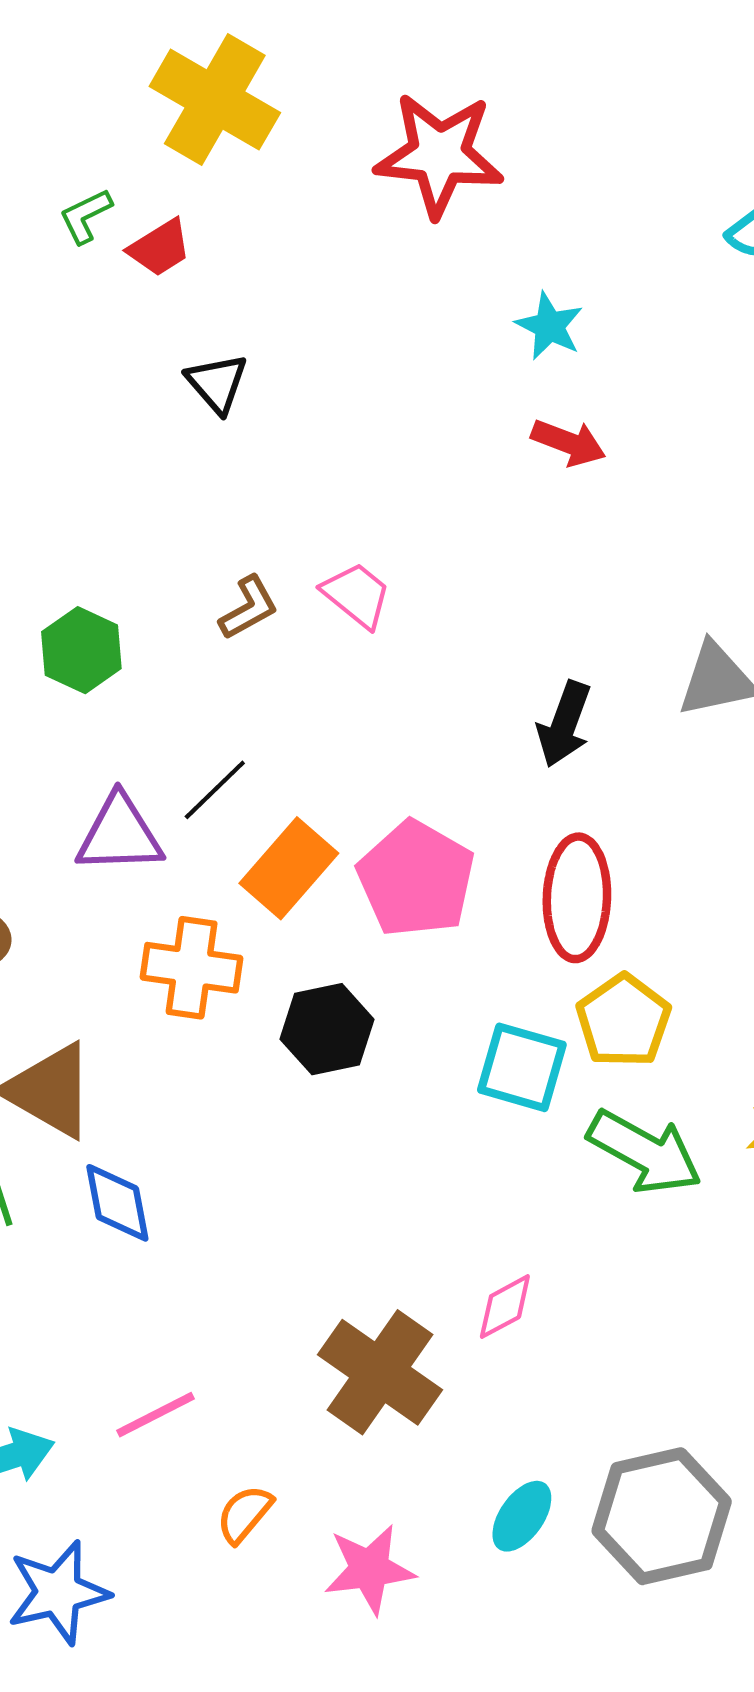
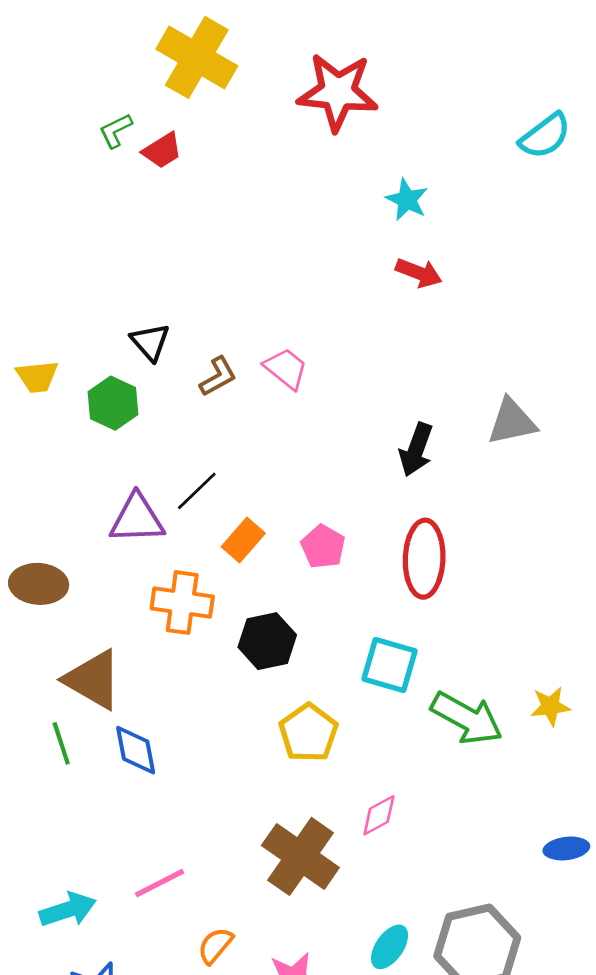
black triangle: (217, 383) -> (150, 342), moved
orange rectangle: (289, 868) -> (243, 540), size x0.7
pink pentagon: (416, 879) -> (323, 547), size x0.6
yellow pentagon: (624, 1021) -> (308, 733), moved

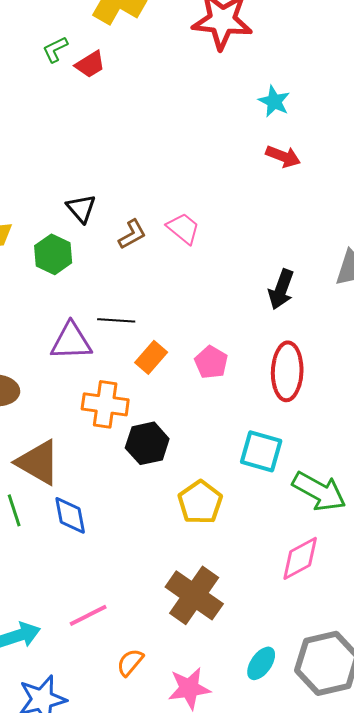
black line: (197, 491) -> (116, 320), turned 48
black hexagon: (267, 641) -> (147, 443), moved
pink diamond: (379, 815) -> (300, 558), moved, size x1.4

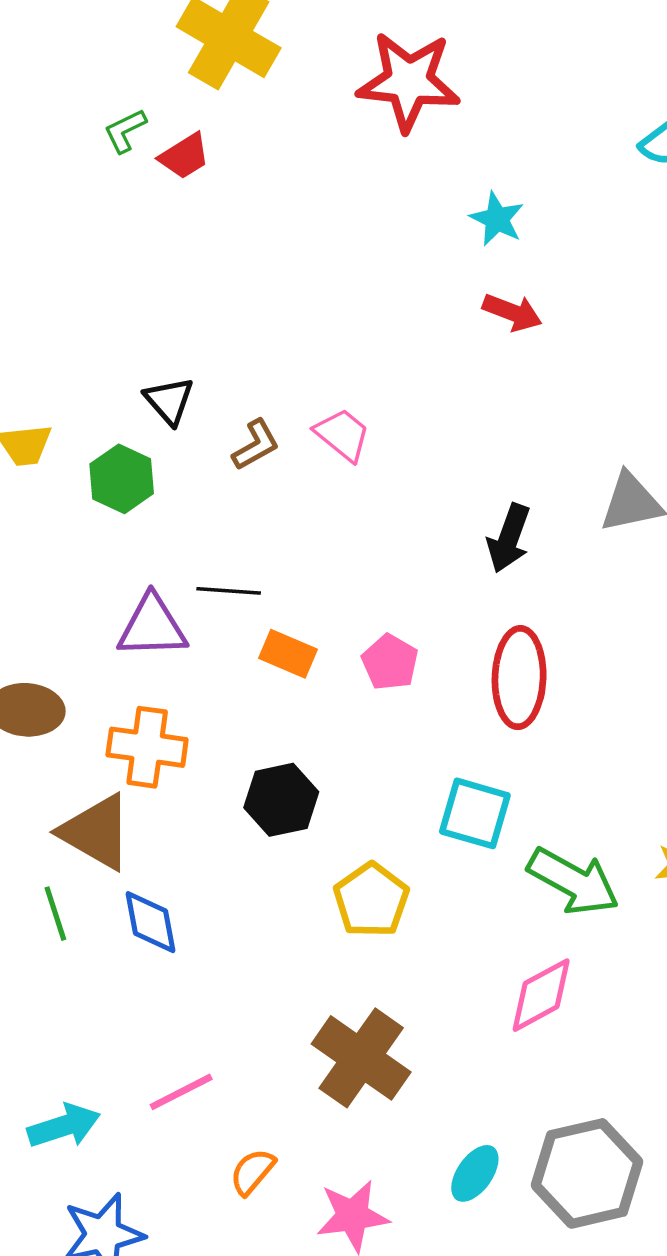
orange rectangle: (151, 357) -> (288, 654), turned 72
orange cross: (105, 404) -> (147, 747), moved

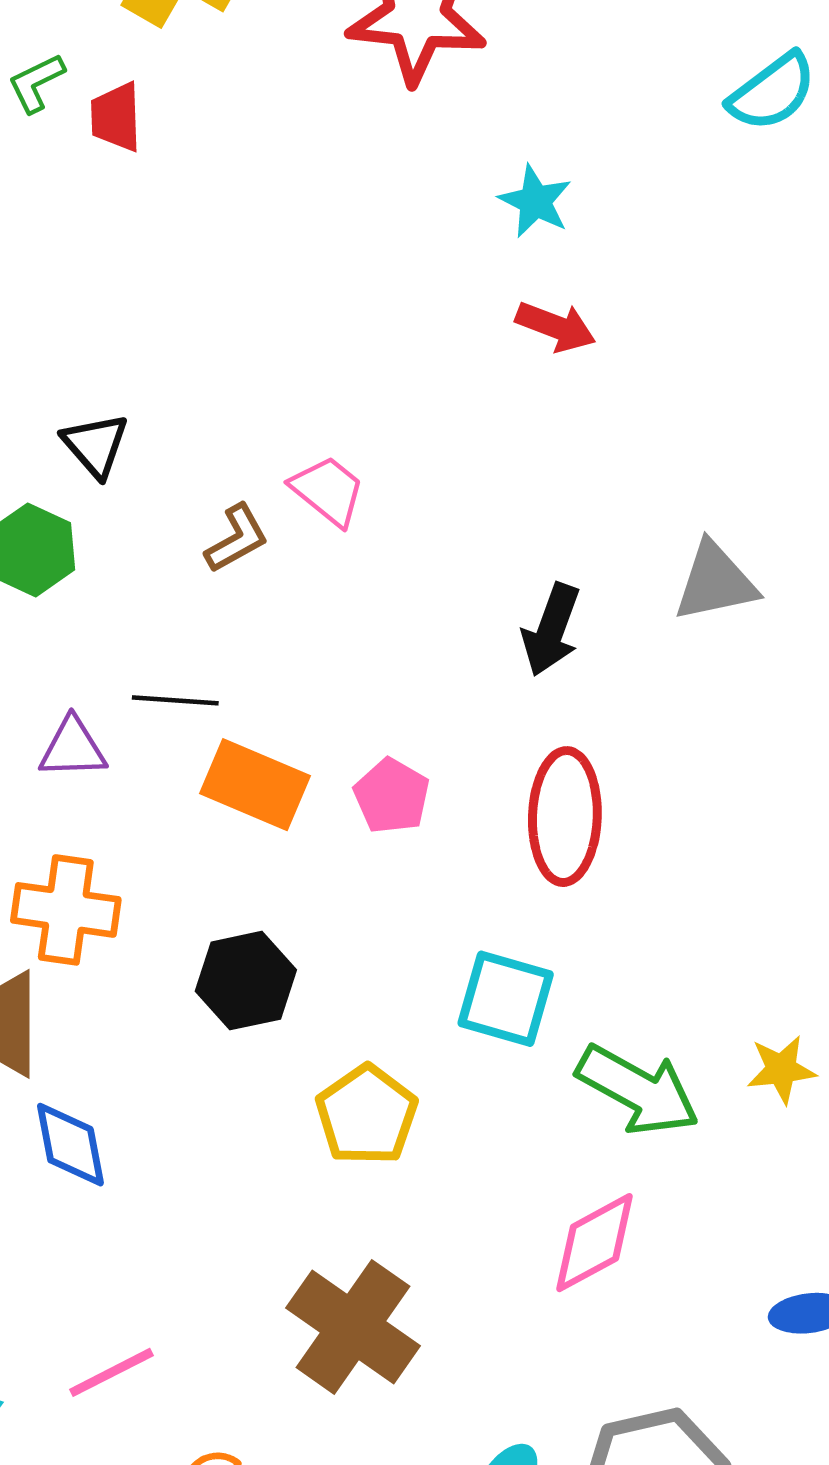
red trapezoid: (184, 156) -> (116, 117), turned 120
brown L-shape: (256, 445) -> (237, 539), moved
purple triangle: (152, 627) -> (73, 748), size x0.7
orange rectangle: (288, 654) -> (255, 785), size x1.4

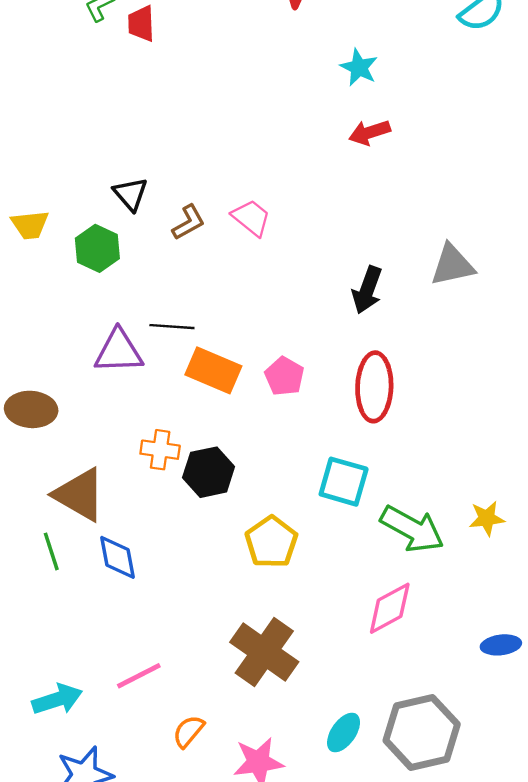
red arrow: (556, 327) -> (370, 133), turned 141
brown L-shape: (237, 539) -> (188, 222), moved
purple triangle: (73, 748) -> (119, 351), size x1.4
orange cross: (66, 910) -> (160, 450), moved, size x0.7

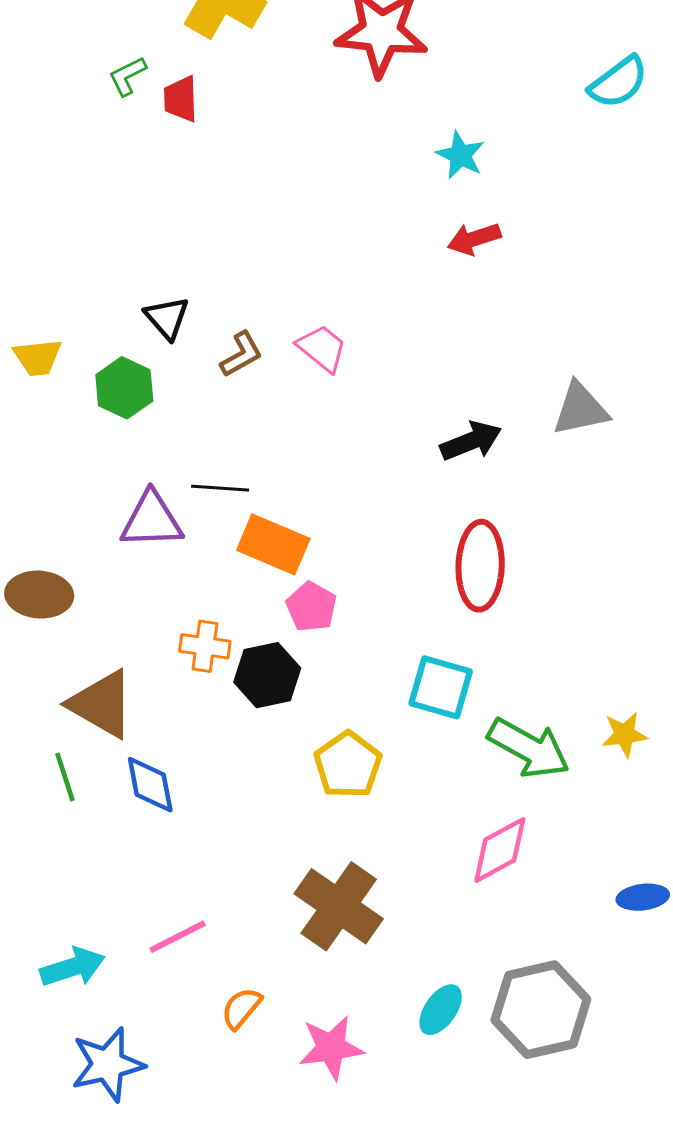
black arrow: (367, 290) -> (471, 441), turned -132
pink pentagon: (284, 376) -> (311, 607), moved

